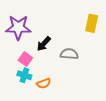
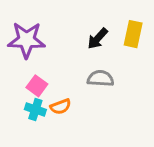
black arrow: (44, 44) -> (98, 38), moved
orange semicircle: (44, 83) -> (61, 107), moved

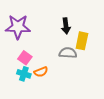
yellow rectangle: (133, 34) -> (82, 41), moved
black arrow: (98, 38) -> (66, 26), turned -49

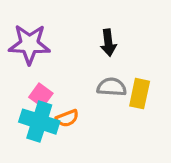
yellow rectangle: (82, 41) -> (140, 94), moved
cyan cross: (24, 74) -> (39, 122), size x1.6

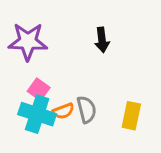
gray semicircle: (112, 87) -> (87, 109), moved, turned 72
yellow rectangle: (140, 94) -> (131, 116), moved

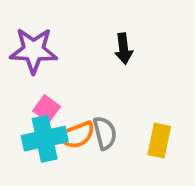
orange semicircle: (63, 111) -> (77, 135), size x1.4
cyan cross: (37, 114) -> (45, 139), turned -30

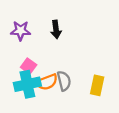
black arrow: (124, 49) -> (56, 29), moved
purple star: (33, 50) -> (21, 31), size x0.7

